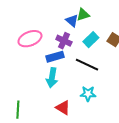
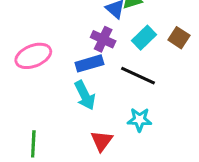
pink ellipse: (30, 39) -> (33, 56), moved
cyan arrow: (52, 78) -> (85, 95), turned -36
red triangle: (63, 108) -> (102, 141), turned 35

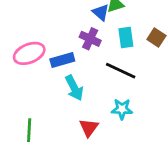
cyan rectangle: (144, 38) -> (126, 37), turned -54
blue rectangle: (89, 63) -> (62, 60), moved

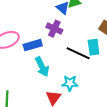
cyan rectangle: (126, 37) -> (94, 47), moved
cyan star: (122, 109) -> (70, 83), moved

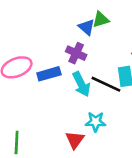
cyan arrow: (42, 67) -> (81, 84), moved

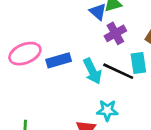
purple cross: (76, 53) -> (115, 33), moved, turned 36

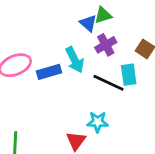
cyan arrow: (92, 71) -> (75, 60), moved

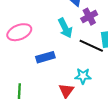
blue rectangle: (49, 72) -> (45, 57), moved

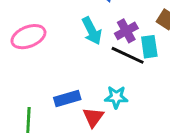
purple cross: (89, 17) -> (126, 31), moved
blue rectangle: (45, 57) -> (67, 98), moved

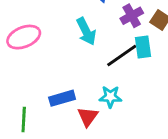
purple cross: (126, 31) -> (132, 16), moved
black line: (128, 55) -> (122, 56), turned -60

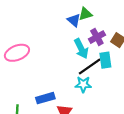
cyan arrow: (86, 31) -> (81, 49), moved
cyan star: (110, 97) -> (83, 84), moved

